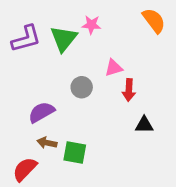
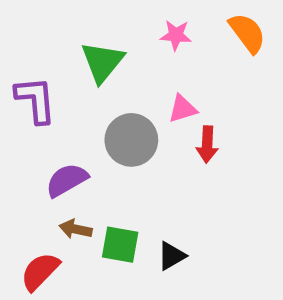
pink star: (91, 25) -> (176, 35), moved
purple L-shape: (26, 39) -> (35, 100), moved, turned -80
gray circle: (82, 87) -> (131, 140), size x1.5
black triangle: (144, 125) -> (171, 256), moved, turned -30

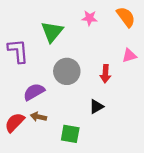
pink triangle: (183, 109) -> (129, 55), moved
green square: (120, 245) -> (70, 134), moved
black triangle: (171, 256) -> (96, 107), moved
red semicircle: (40, 271) -> (15, 122), moved

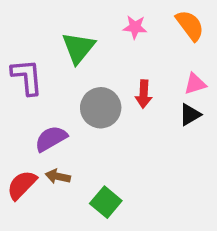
red arrow: (105, 74) -> (144, 94), moved
black triangle: (96, 107) -> (190, 115), moved
green square: (70, 134) -> (106, 202), turned 30

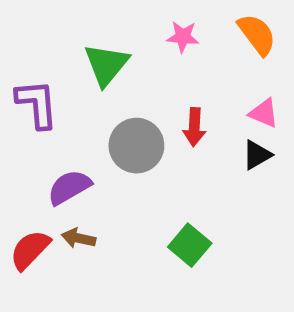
pink triangle: (195, 84) -> (264, 113), turned 40
green square: (106, 202) -> (190, 245), moved

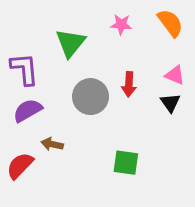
black triangle: (257, 155) -> (170, 103), turned -35
purple semicircle: (69, 187) -> (28, 110), moved
brown arrow: (79, 238) -> (52, 144), moved
green square: (190, 245) -> (126, 163), turned -32

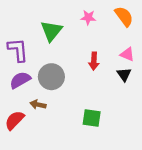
gray circle: (91, 97) -> (51, 77), moved

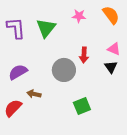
purple L-shape: (18, 50) -> (16, 28), moved
gray circle: (51, 77) -> (64, 70), moved
green square: (92, 118) -> (82, 106), turned -30

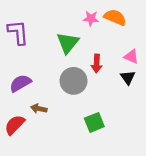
orange semicircle: (111, 15) -> (115, 17), moved, turned -30
green triangle: (46, 28) -> (68, 43), moved

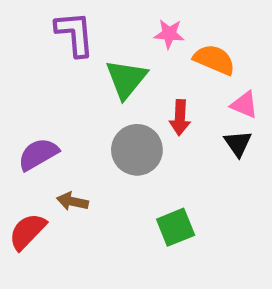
orange semicircle: (115, 17) -> (214, 60), moved
purple L-shape: (18, 32) -> (75, 34), moved

